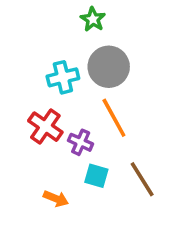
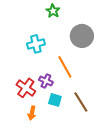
gray circle: (109, 67) -> (82, 36), moved
red cross: (45, 127) -> (26, 88), moved
orange arrow: (56, 199) -> (32, 113), turned 80

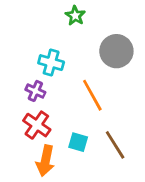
cyan cross: (36, 44) -> (51, 63), turned 30
purple cross: (46, 81) -> (35, 91), moved
orange arrow: (32, 113) -> (45, 161), size x1.5

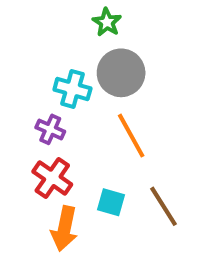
gray circle: (116, 51) -> (121, 73), moved

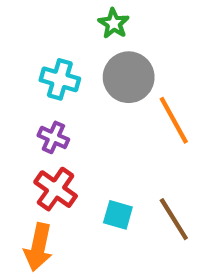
cyan cross: (72, 89) -> (60, 79), moved
orange line: (131, 136) -> (174, 120), moved
orange arrow: (64, 229) -> (38, 247), moved

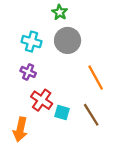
orange line: (174, 120) -> (96, 78), moved
red cross: (56, 189) -> (42, 100), moved

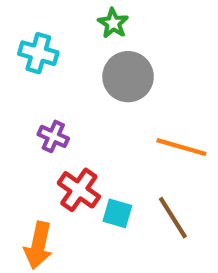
cyan cross: (32, 42) -> (38, 53), moved
orange line: (96, 78) -> (181, 147), turned -45

